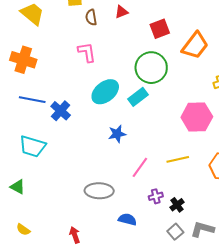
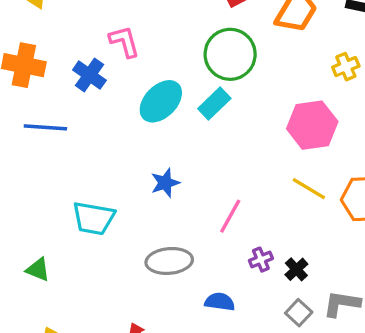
blue cross: (61, 111) -> (89, 75), moved
blue star: (117, 134) -> (165, 183), moved
cyan trapezoid: (32, 146) -> (94, 218), moved
yellow line: (178, 159) -> (309, 189), moved, turned 50

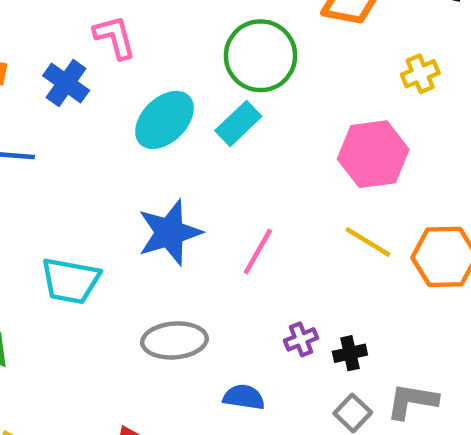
blue star: (165, 183) -> (170, 233), size x1.6
pink line: (230, 216) -> (258, 252), moved
black cross: (296, 269) -> (350, 353), turned 30

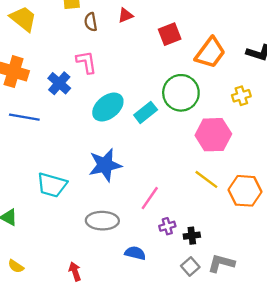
green circle: (261, 56) -> (181, 93), moved
pink line: (258, 252) -> (150, 198), moved

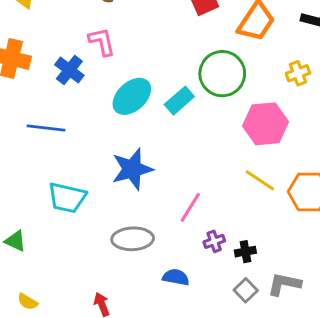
blue line: (24, 117) -> (46, 128), moved

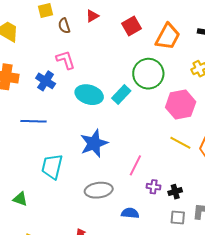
cyan ellipse: (132, 96) -> (89, 95), turned 64
cyan trapezoid: (67, 198) -> (52, 167), turned 96
purple cross: (214, 241) -> (154, 187), turned 32
gray square: (246, 290) -> (178, 217), turned -35

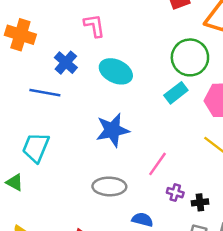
blue cross: (46, 81) -> (66, 63), moved
cyan rectangle: (121, 94) -> (176, 93), moved
cyan trapezoid: (52, 167) -> (36, 147), moved

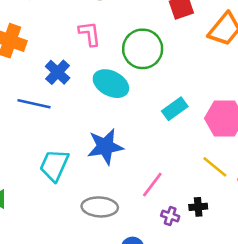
green circle: (190, 57) -> (143, 49), moved
cyan trapezoid: (36, 147) -> (54, 165), moved
black cross: (200, 202) -> (198, 207), moved

